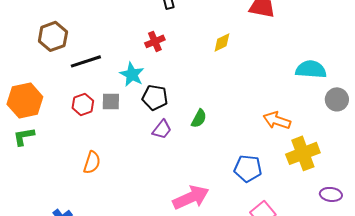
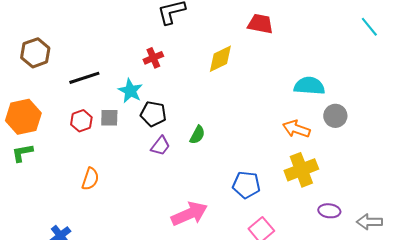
brown hexagon: (53, 36) -> (35, 53), moved
yellow diamond: (222, 42) -> (220, 59), size x1.4
orange arrow: (277, 120) -> (296, 129), moved

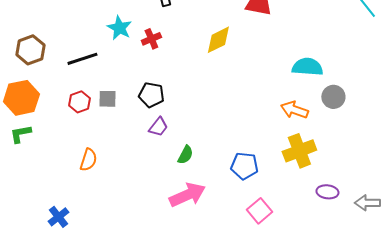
brown hexagon: (35, 53) -> (30, 50), moved
cyan star: (130, 91) -> (119, 28), moved
green semicircle: (197, 135) -> (185, 155), moved

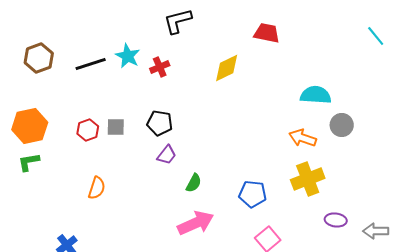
brown hexagon: (30, 50) -> (39, 58), moved
black line: (82, 59) -> (91, 64), moved

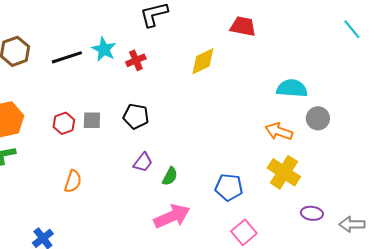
purple trapezoid: (167, 155) -> (143, 162), moved
yellow cross: (308, 179) -> (284, 172), turned -36

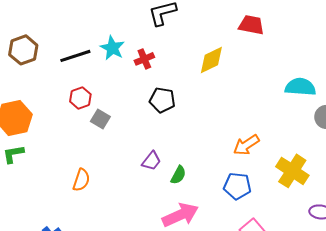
black pentagon: (136, 116) -> (162, 100), moved
gray square: (92, 120) -> (100, 119), turned 30
red hexagon: (64, 123) -> (80, 98), moved
orange arrow: (279, 131) -> (246, 145), moved, turned -52

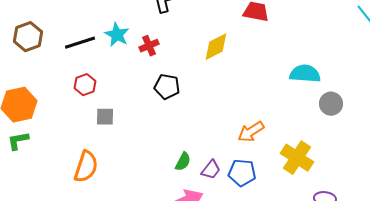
gray square: (100, 119) -> (105, 117), moved, turned -30
purple trapezoid: (151, 161) -> (211, 170), moved
orange semicircle: (81, 180) -> (86, 167), size x1.4

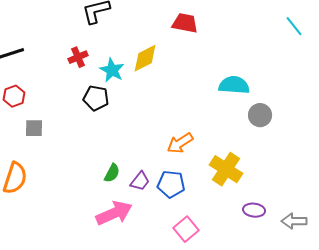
cyan star: (117, 35) -> (112, 70), moved

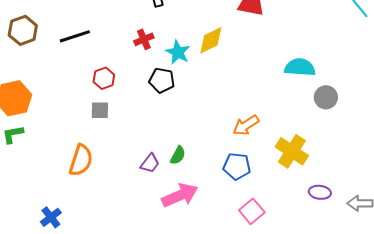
red hexagon: (14, 96) -> (104, 78), moved
purple trapezoid: (140, 181) -> (150, 163), moved

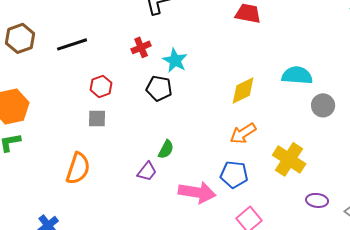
yellow diamond: (211, 40) -> (243, 90), moved
green semicircle: (178, 155) -> (166, 149), moved
pink arrow: (180, 195) -> (197, 192), moved, turned 33

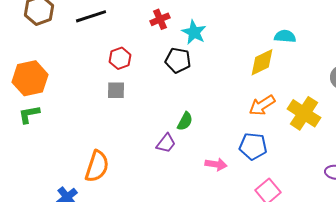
cyan semicircle: (297, 75) -> (285, 36), moved, size x0.7
yellow cross: (289, 159) -> (304, 113), moved
orange semicircle: (78, 168) -> (97, 166), moved
pink arrow: (197, 192) -> (216, 164), size x0.6

